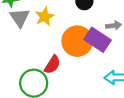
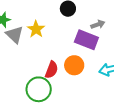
orange circle: (77, 41) -> (74, 65), moved, size x0.7

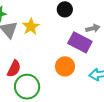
red semicircle: (52, 70) -> (14, 69), moved

